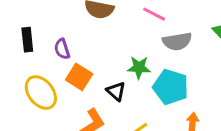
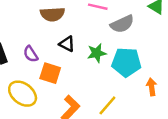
black triangle: (116, 91) -> (67, 44), moved

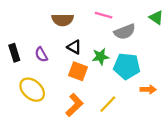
orange square: (50, 73) -> (78, 71), moved
orange arrow: (152, 87) -> (148, 89), turned 96

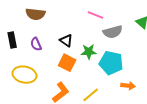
brown semicircle: (63, 20) -> (35, 14), moved
yellow ellipse: (32, 90) -> (24, 75), turned -35

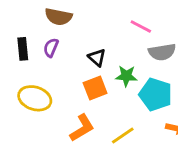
purple semicircle: (36, 44) -> (51, 48), moved, turned 40
orange square: (67, 63) -> (95, 88), turned 36

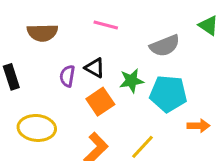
pink line: (141, 26) -> (106, 25), moved
purple semicircle: (51, 48) -> (67, 76), moved

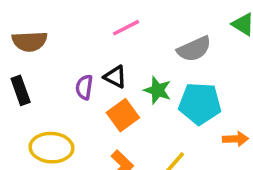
pink line: (106, 25) -> (126, 28), turned -40
brown semicircle: (42, 33) -> (30, 41), moved
green star: (131, 81) -> (158, 90), turned 30

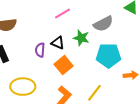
green star: (158, 90) -> (81, 38), moved

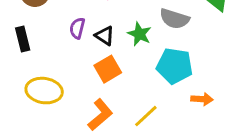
gray semicircle: (103, 24) -> (174, 19), turned 36
purple semicircle: (40, 50) -> (77, 28), moved

